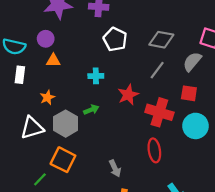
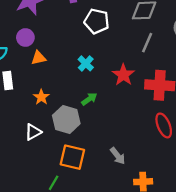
cyan cross: (96, 76) -> (86, 63), turned -32
white triangle: (32, 128) -> (33, 132), size x0.7
gray arrow: (115, 168) -> (118, 156), moved

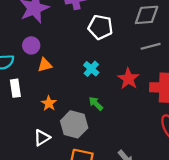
gray line: (147, 43) -> (151, 46), turned 54
green arrow: (89, 99) -> (96, 104), turned -98

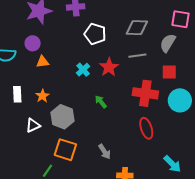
red star: (128, 79) -> (109, 67), moved
white rectangle: (15, 88) -> (17, 94), moved
green arrow: (96, 104) -> (101, 102), moved

